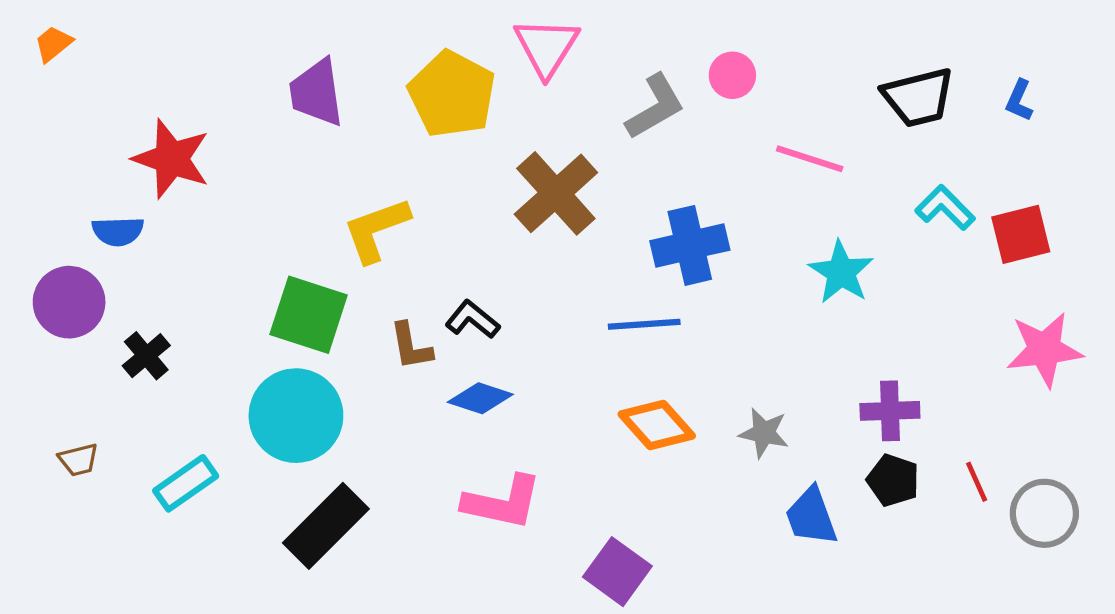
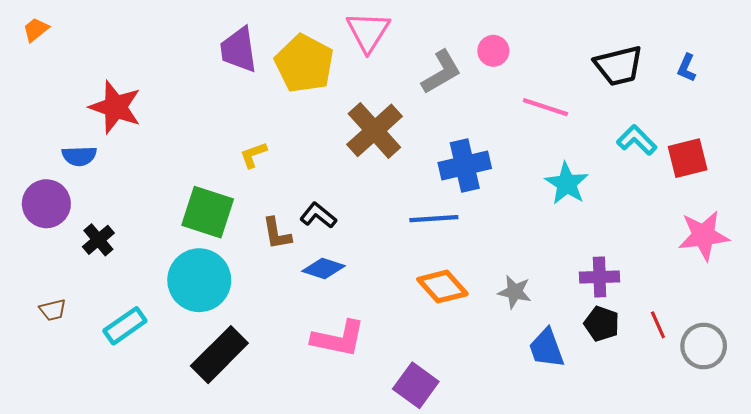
purple trapezoid: (316, 93) -> (239, 50), moved
yellow L-shape: (376, 230) -> (253, 155), size x0.6

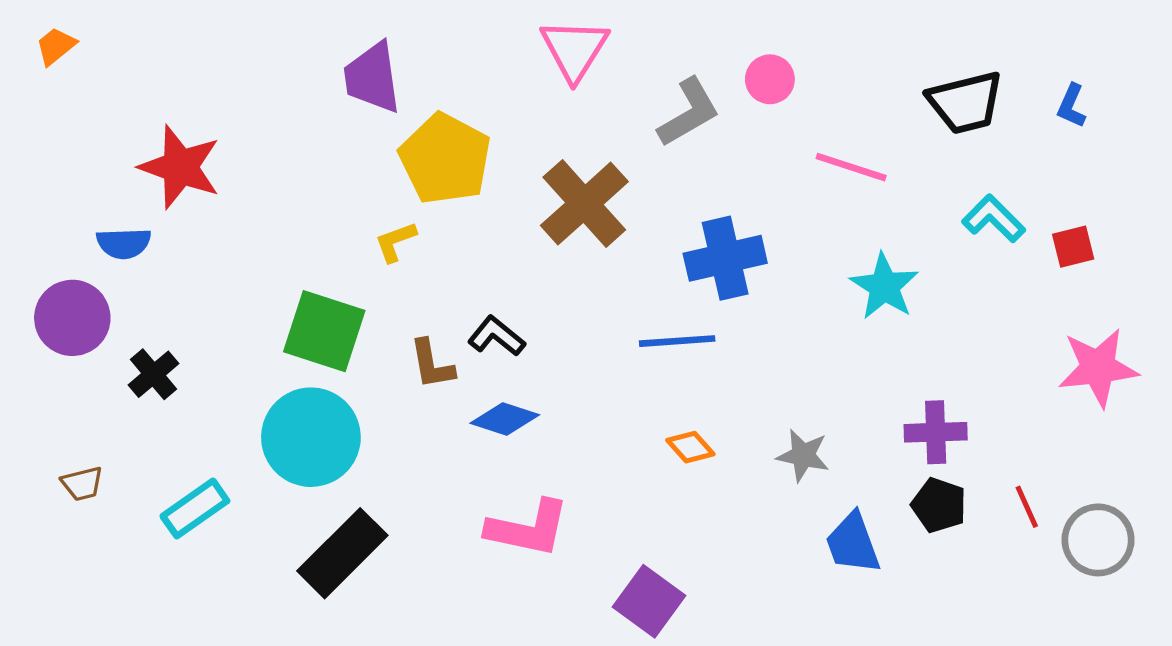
yellow pentagon: (304, 64) -> (445, 159), moved
red square: (688, 158) -> (1073, 247), size x0.7
orange diamond: (442, 287) -> (690, 447), size x0.6

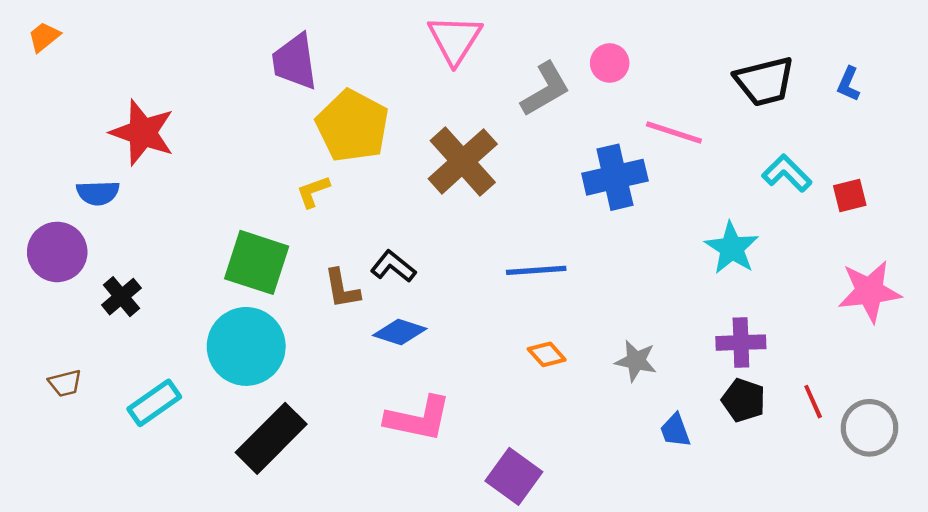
blue cross: (725, 258) -> (615, 177), moved
cyan star: (884, 286) -> (732, 248), moved
blue trapezoid: (853, 543) -> (675, 430), size x0.7

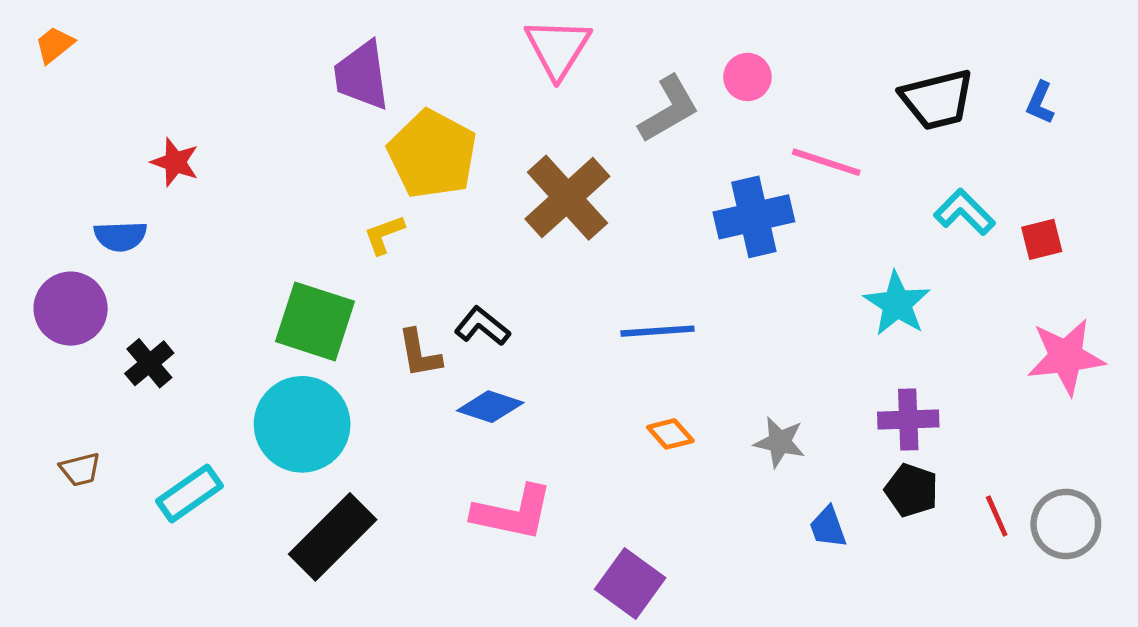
red star: (142, 133) -> (175, 162), size x0.6
red line: (813, 402) -> (997, 516), moved

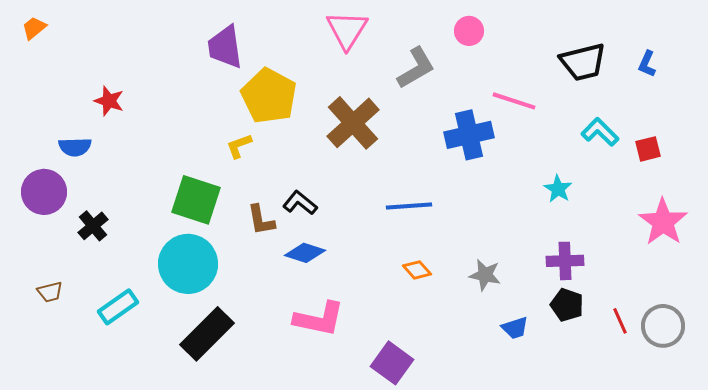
pink circle: (747, 77) -> (469, 31), moved
cyan star: (897, 304) -> (558, 189), size x0.7
pink star: (1066, 357) -> (663, 222), turned -30
blue trapezoid: (828, 527) -> (515, 328), turned -88

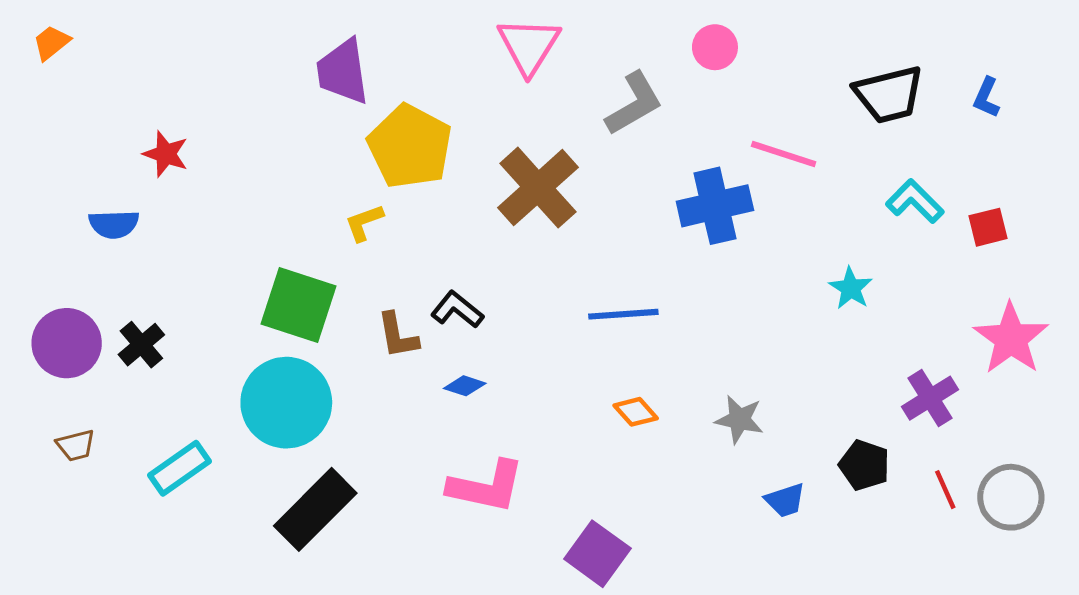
purple circle: (44, 192) -> (67, 343), moved
blue diamond: (305, 253) -> (465, 386), size x0.7
purple cross: (565, 261) -> (930, 398), moved, turned -30

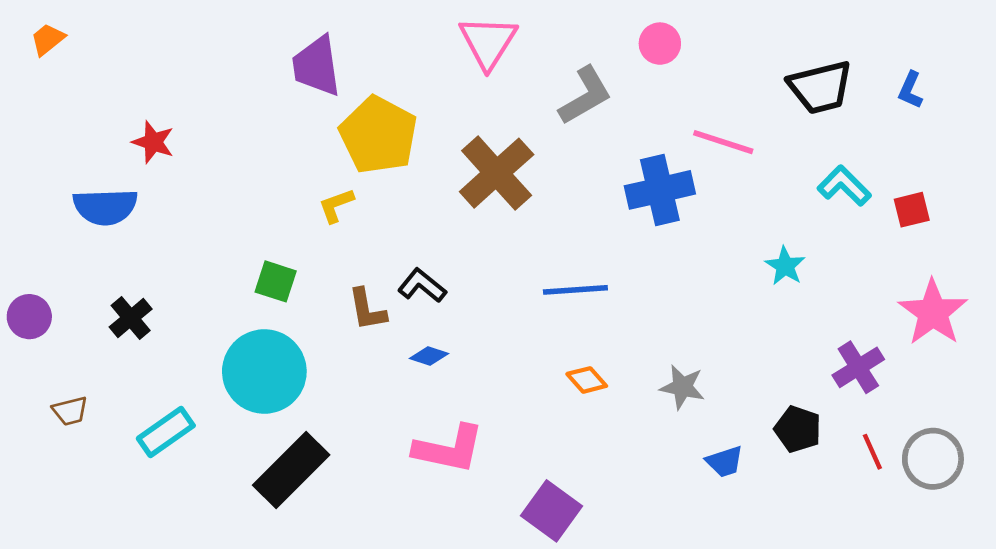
blue semicircle: (114, 224) -> (105, 207), size x1.4
green square: (298, 305) -> (276, 281), size x0.6
purple circle: (67, 343) -> (29, 317), moved, size x0.7

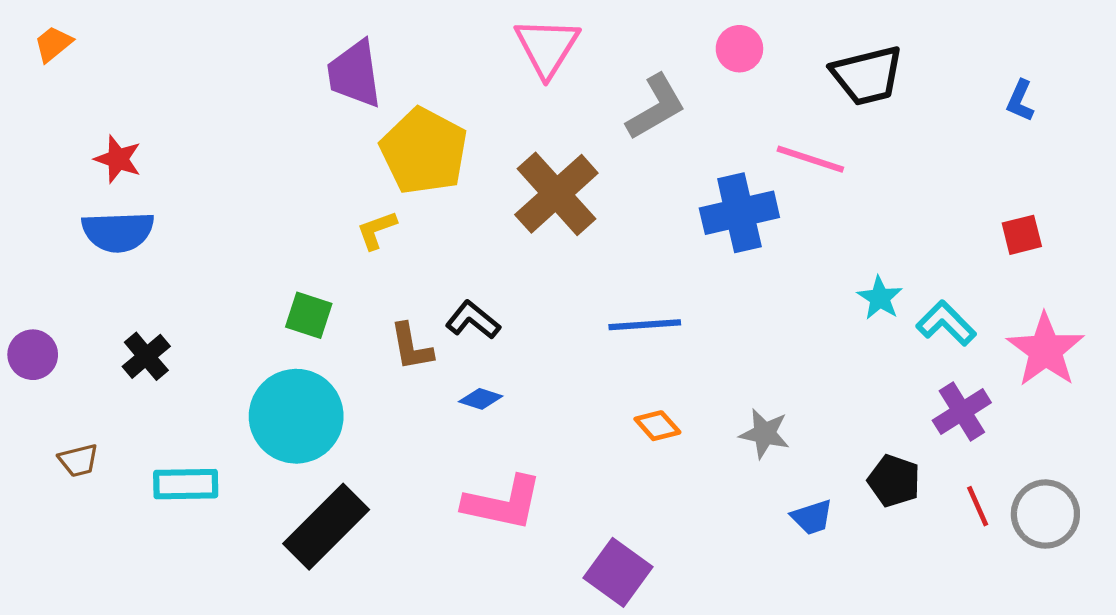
black trapezoid: (820, 87) -> (867, 75), moved
red star: (153, 142) -> (118, 159), moved
cyan L-shape: (844, 186) -> (946, 323), moved
cyan rectangle: (166, 432) -> (186, 484), turned 34

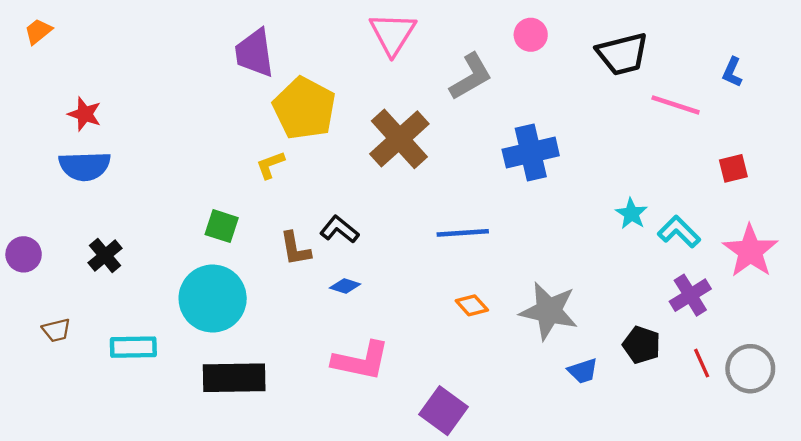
pink line: (810, 159) -> (676, 105), moved
gray star: (765, 434) -> (549, 311), size x1.6
black rectangle: (326, 527) -> (234, 378), turned 44

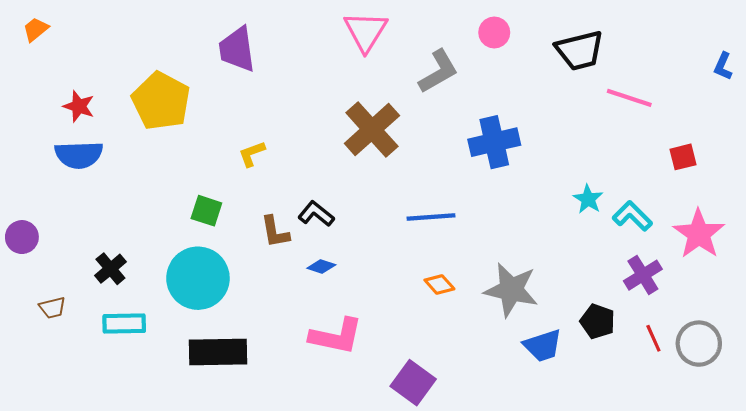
blue L-shape: (732, 72) -> (723, 66), moved
yellow pentagon: (304, 108) -> (161, 101), moved
black cross: (105, 256) -> (110, 269), moved
blue trapezoid: (583, 371) -> (543, 346), size x1.4

